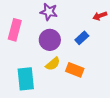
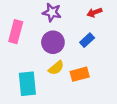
red arrow: (100, 16) -> (95, 12), moved
orange rectangle: (75, 70) -> (80, 74), turned -36

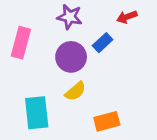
blue rectangle: (87, 40) -> (103, 43), moved
orange rectangle: (80, 74) -> (107, 121), moved

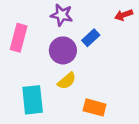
red arrow: (127, 17) -> (124, 15), moved
orange rectangle: (107, 121) -> (95, 107), turned 30

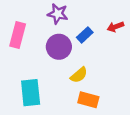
red arrow: (124, 15) -> (115, 27), moved
yellow semicircle: (67, 81) -> (79, 75), moved

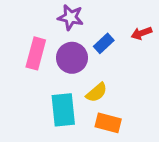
pink rectangle: (18, 35) -> (36, 53), moved
cyan rectangle: (31, 93) -> (63, 110), moved

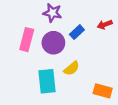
orange rectangle: (108, 123) -> (103, 91), moved

